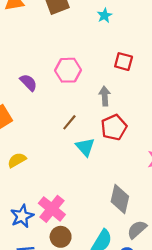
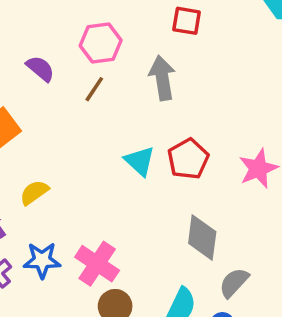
gray arrow: (105, 96) -> (162, 78), size x1.4
brown line: (69, 122) -> (94, 89), moved
red pentagon: (114, 127) -> (188, 159), moved
blue star: (22, 216) -> (42, 260), moved, turned 30

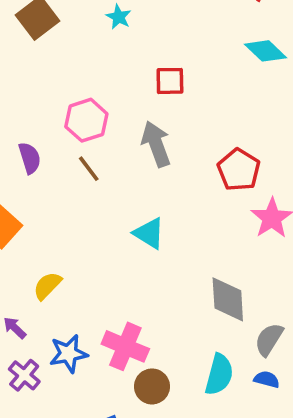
purple semicircle: (40, 69) -> (30, 158), turned 44
brown line: (94, 89) -> (89, 169), turned -60
red pentagon: (188, 159) -> (239, 170), moved

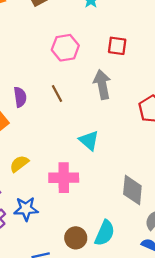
pink hexagon: (86, 120) -> (65, 48), moved
purple semicircle: (30, 158) -> (20, 97), moved
pink cross: (125, 346) -> (64, 178), moved, turned -32
cyan semicircle: (219, 374) -> (105, 233), moved

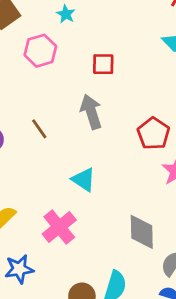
pink hexagon: (65, 48) -> (40, 51), moved
pink cross: (64, 178) -> (59, 227), turned -32

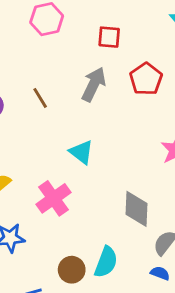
gray arrow: (91, 112) -> (94, 84), turned 40
red pentagon: (153, 134) -> (146, 79), moved

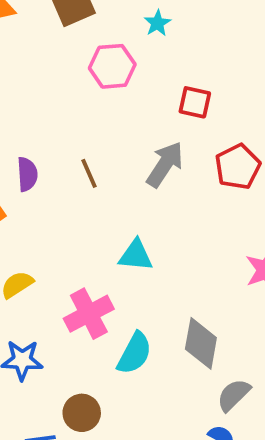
cyan triangle: (81, 152) -> (136, 255), turned -40
cyan semicircle: (106, 262) -> (134, 353), moved
brown circle: (72, 270) -> (82, 413), moved

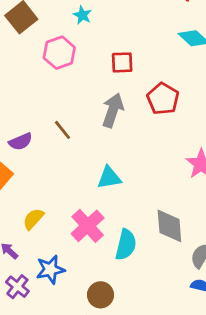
purple semicircle: (27, 174) -> (21, 142), turned 85

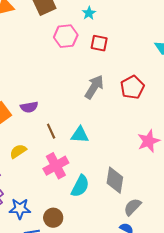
red square: (122, 62) -> (99, 43), moved
brown line: (63, 130) -> (51, 131), moved
purple semicircle: (21, 142) -> (29, 107), moved
blue star: (50, 269) -> (20, 209), moved

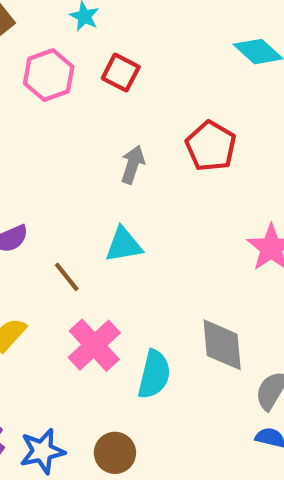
red square: (99, 43) -> (121, 73), turned 30
gray arrow: (94, 87) -> (133, 165), size x0.7
cyan triangle: (80, 135) -> (124, 245), moved

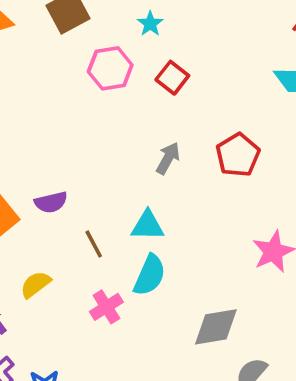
pink cross: (94, 345) -> (106, 307), size x0.7
gray diamond: (222, 345) -> (216, 327), turned 75
cyan semicircle: (154, 374) -> (150, 275), moved

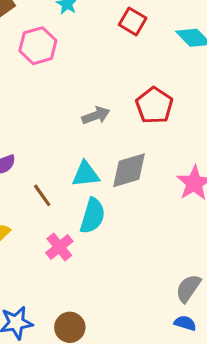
red square: (172, 78) -> (133, 21), moved
gray arrow: (168, 158) -> (96, 115), turned 48
gray diamond: (216, 327) -> (129, 170), moved

